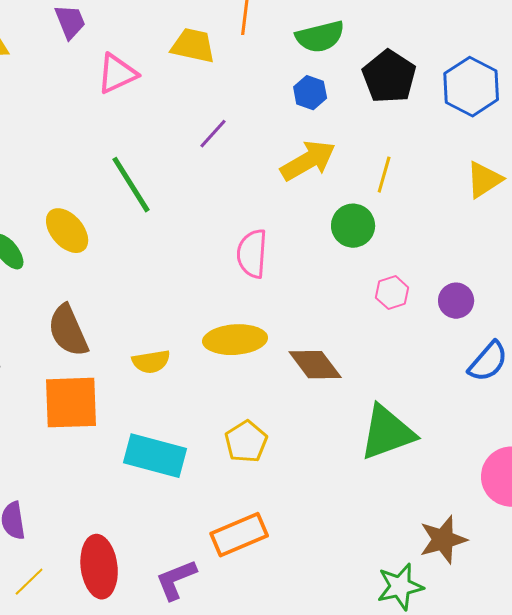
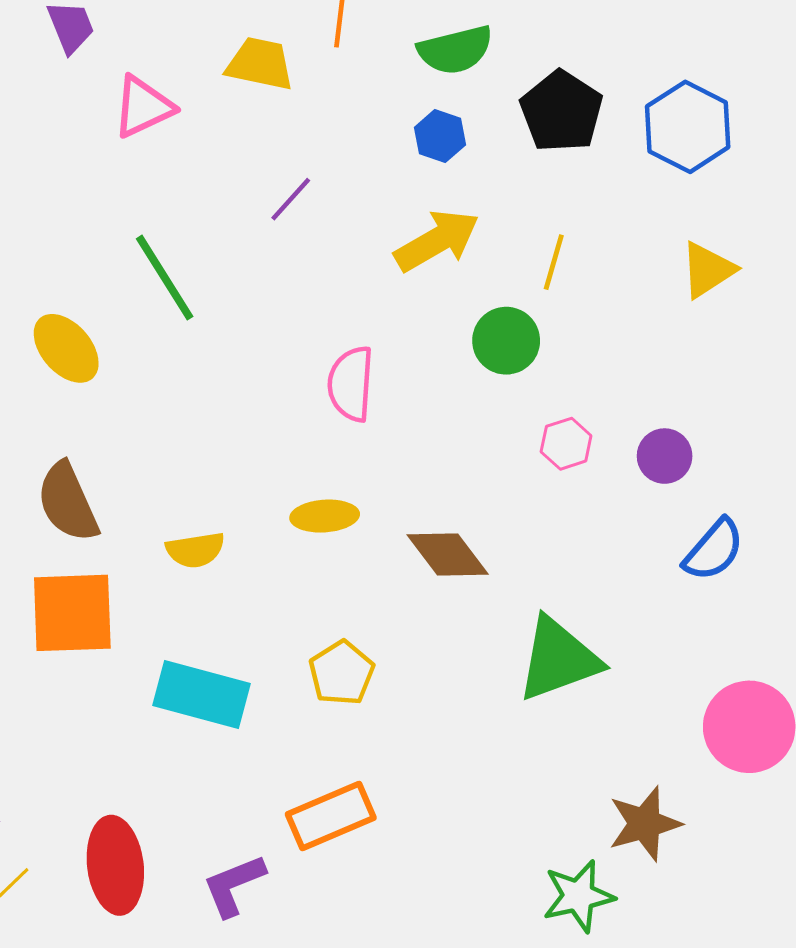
yellow ellipse: (235, 340) -> (325, 516), size x0.7

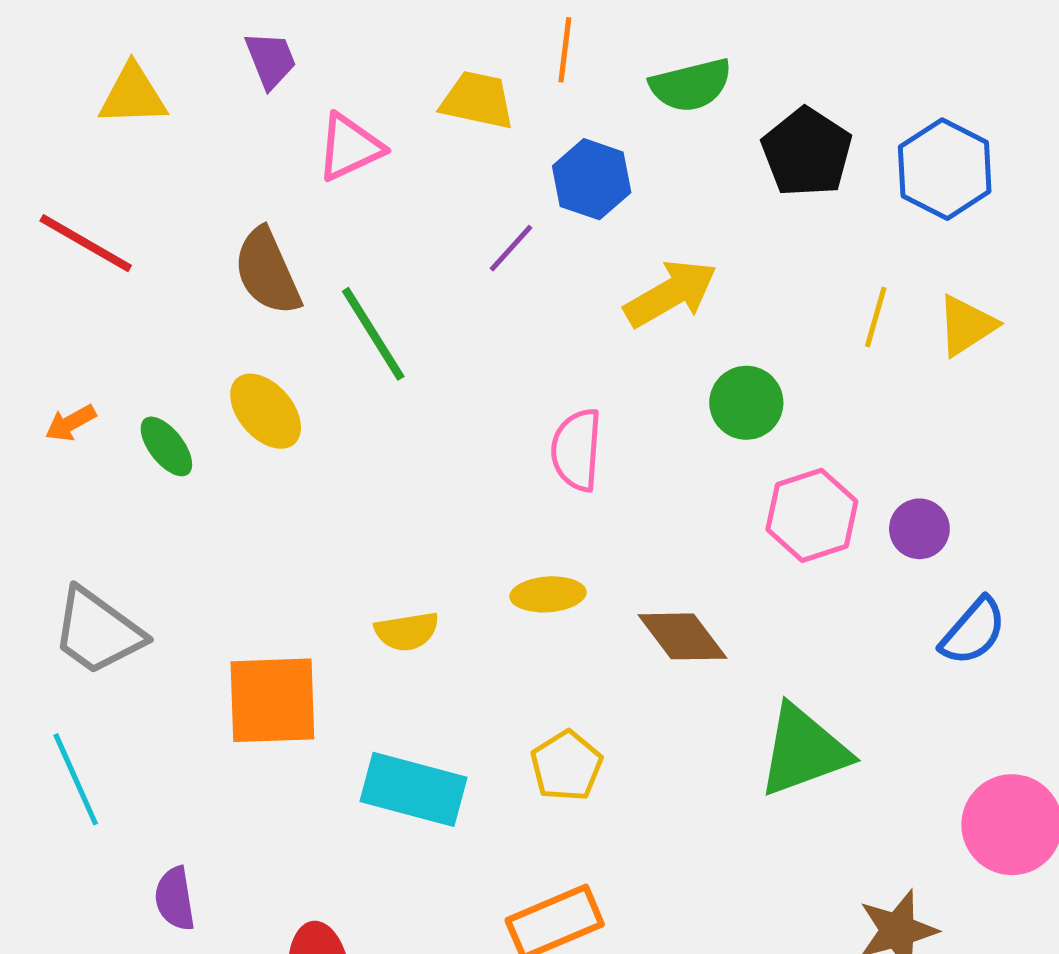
blue hexagon: (440, 136) -> (592, 179), moved, size x1.4
yellow line: (554, 262) -> (876, 317), moved
pink hexagon: (566, 444) -> (812, 515), size x1.6
brown semicircle: (68, 502) -> (267, 272), moved

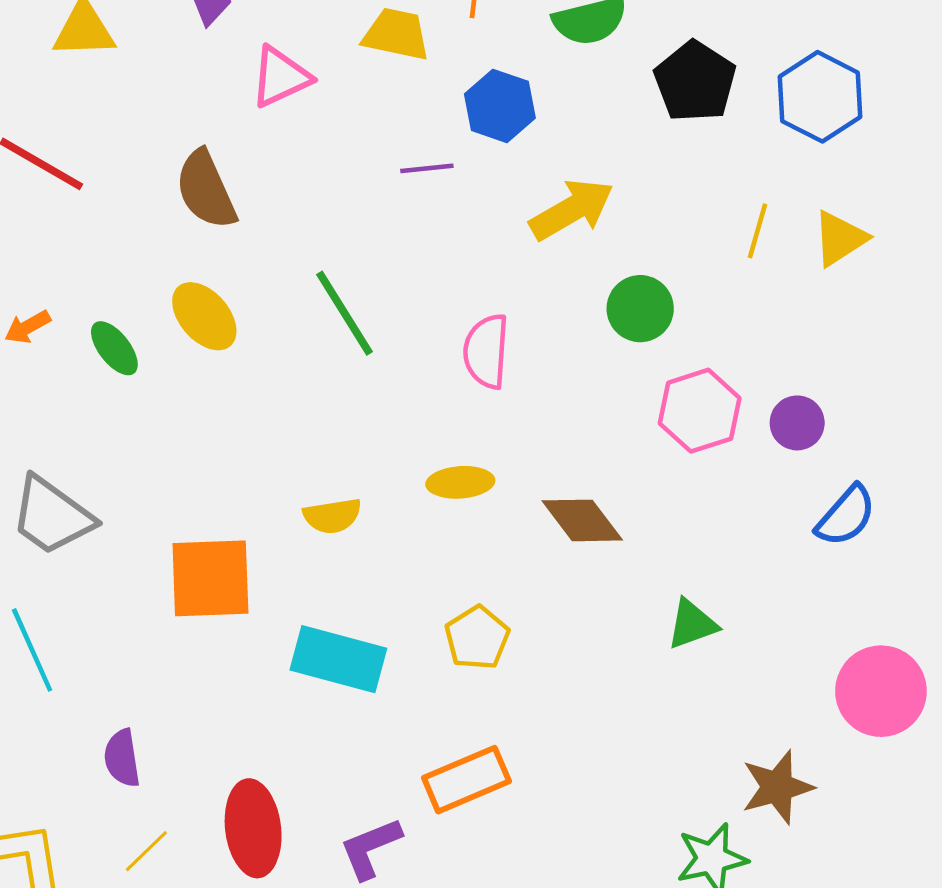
purple line: (511, 248) -> (427, 168), turned 42
green line: (373, 334) -> (345, 313), moved
green triangle: (803, 751) -> (692, 624), size x0.6

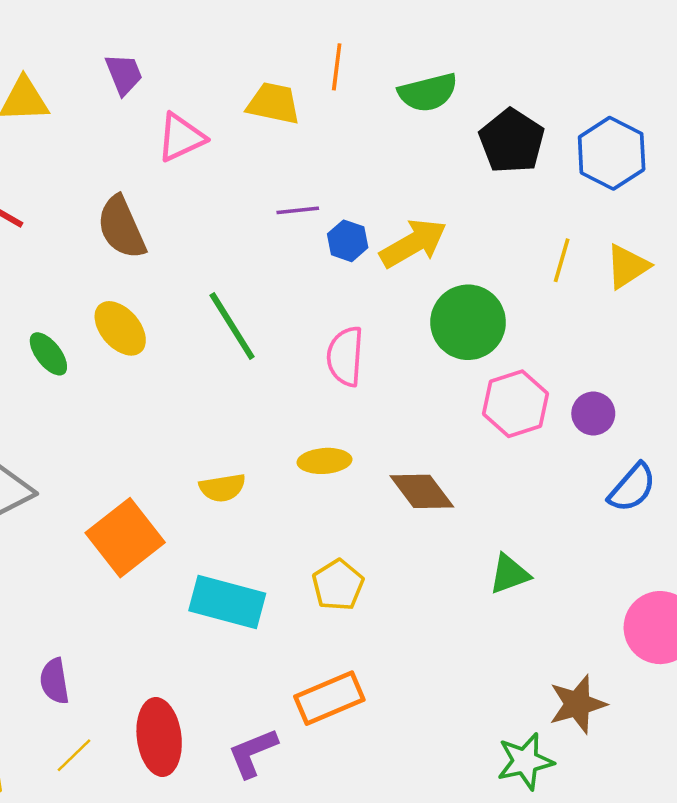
blue hexagon: (500, 106) -> (348, 241), moved, size x0.7
green circle: (640, 309) -> (468, 322), size x1.4
orange square: (210, 578) -> (125, 538), turned -36

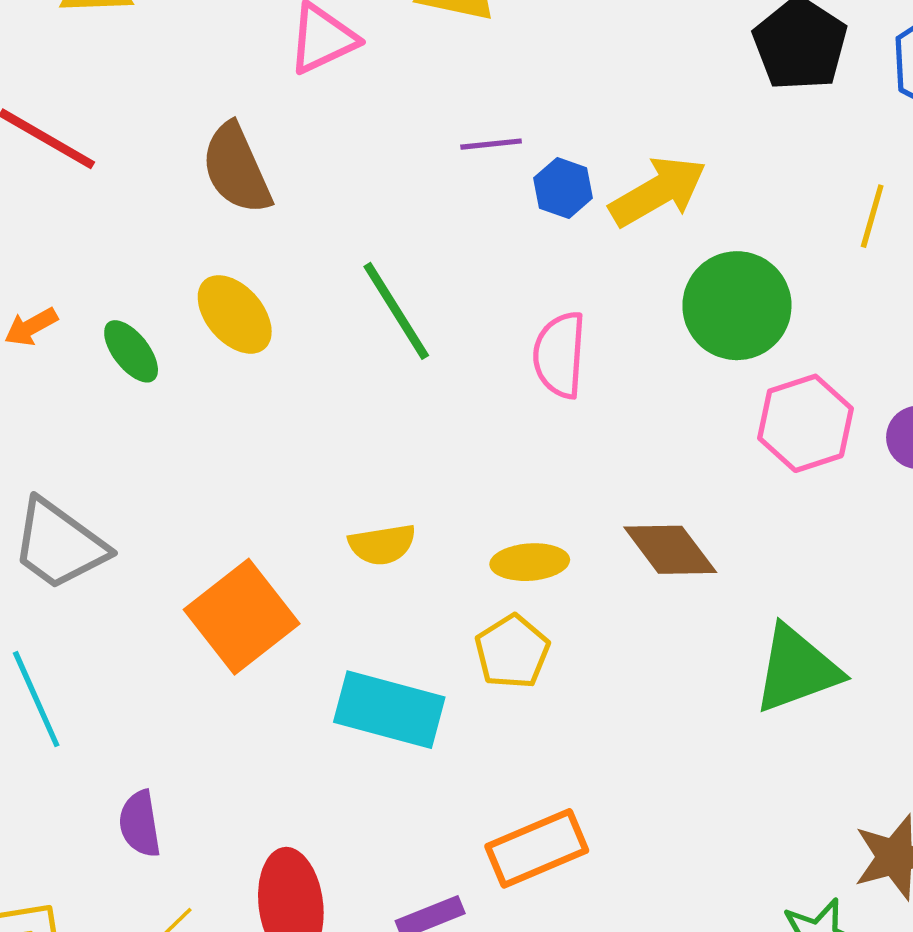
yellow ellipse: (325, 461) -> (530, 562), moved
green triangle: (509, 574) -> (797, 669), size x1.5
yellow pentagon: (338, 585) -> (512, 652), moved

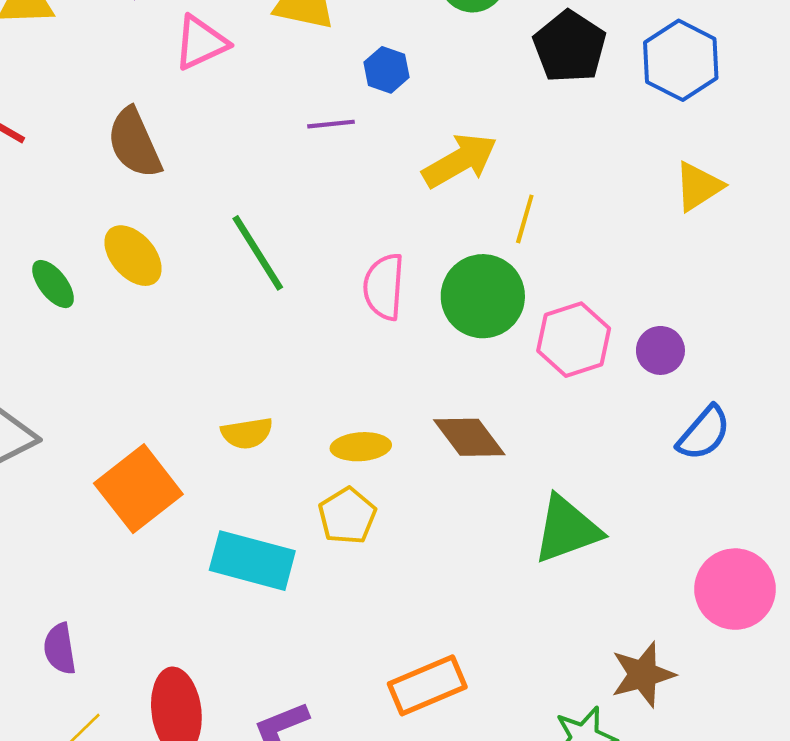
blue hexagon: (563, 188) -> (387, 70), moved
yellow line: (872, 216) -> (525, 219), moved
green circle: (737, 306) -> (483, 296), moved
orange rectangle: (537, 848) -> (427, 685), moved

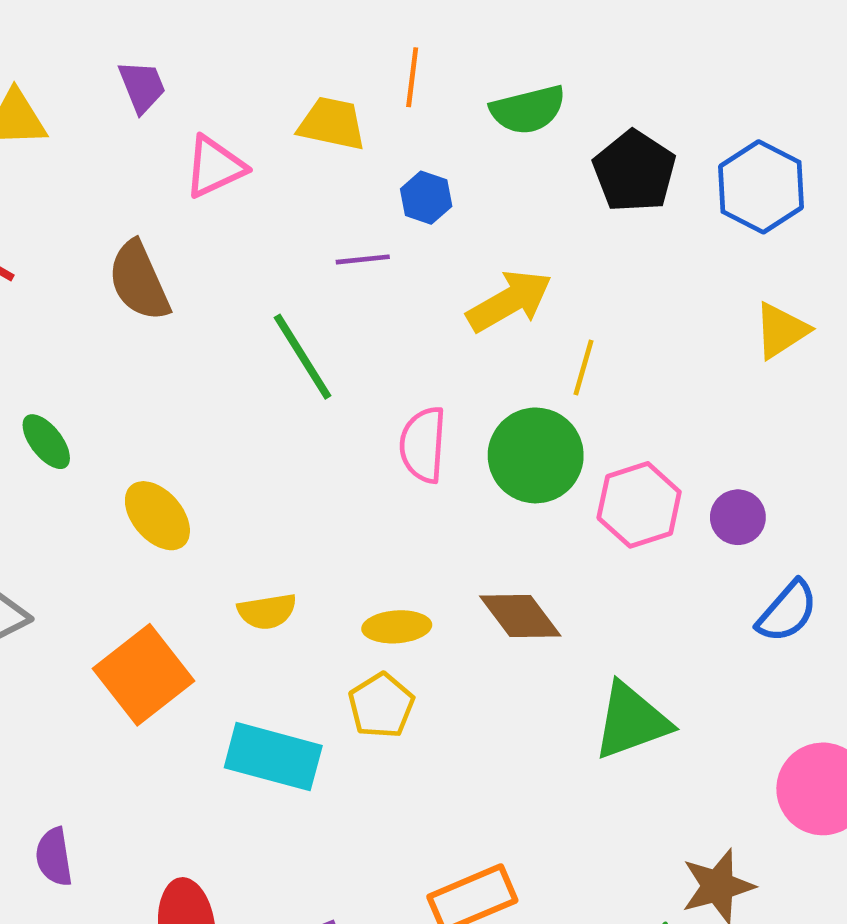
green line: (258, 253) -> (303, 357), moved
yellow ellipse: (133, 256) -> (157, 516), moved

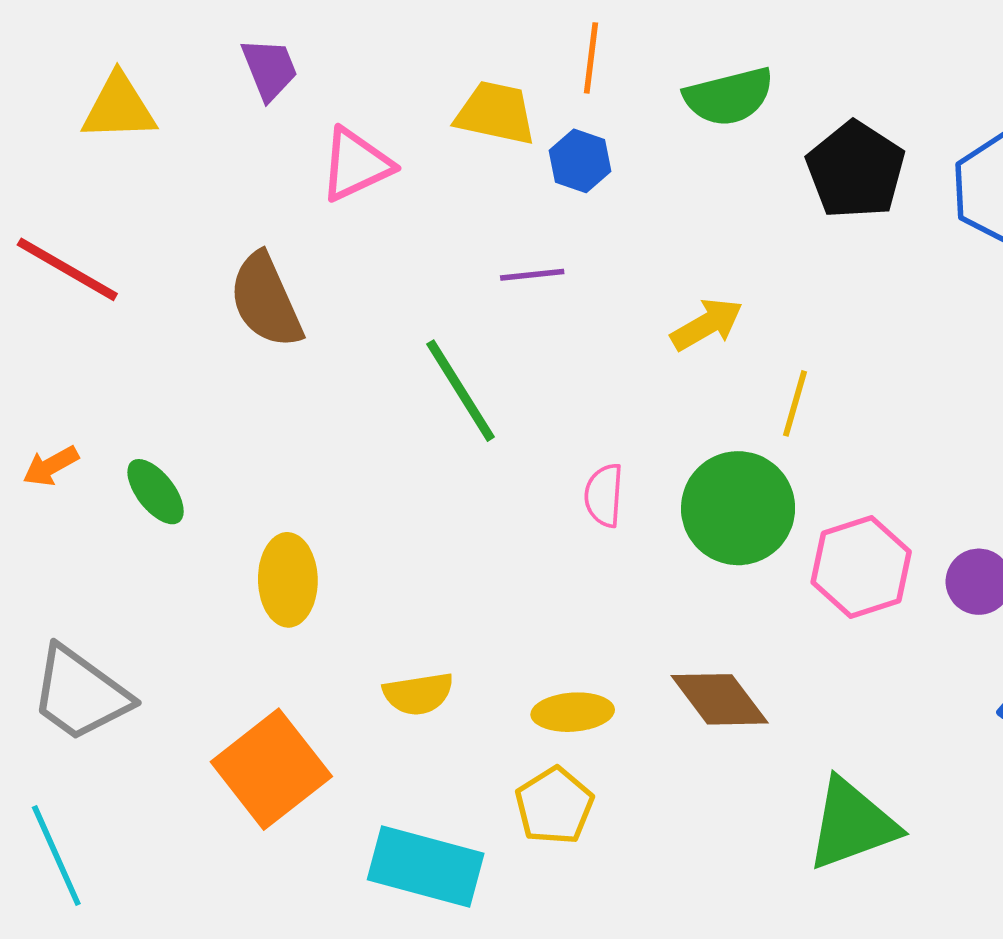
blue hexagon: (426, 198) -> (580, 161), moved
yellow arrow: (509, 301) -> (707, 324), size x0.7
pink semicircle: (423, 445) -> (604, 495), size x0.7
yellow ellipse: (157, 516) -> (288, 580), turned 40

